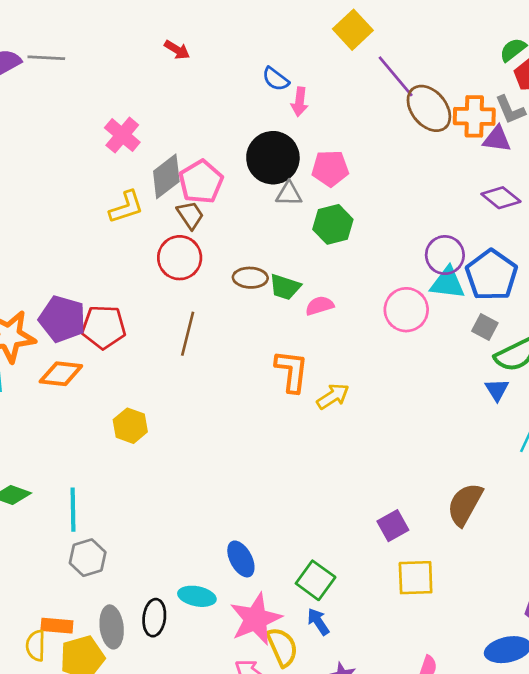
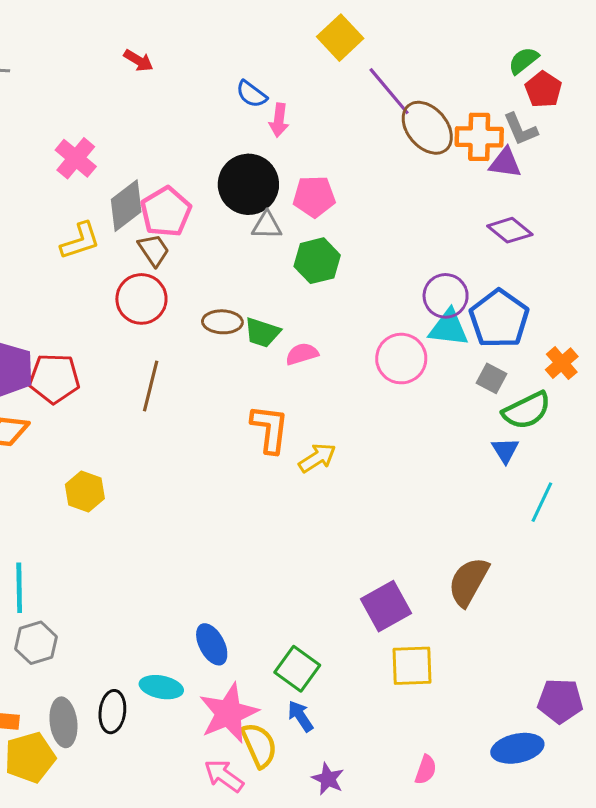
purple square: (393, 526) -> (386, 606), size x1.4

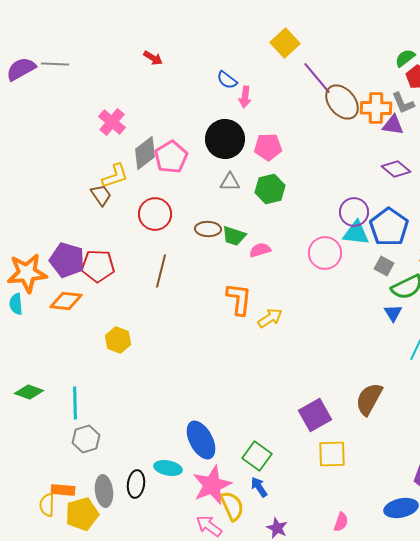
gray triangle: (267, 226) -> (230, 182), moved
brown trapezoid: (154, 250) -> (101, 195), moved
blue ellipse: (212, 644) -> (201, 440), size x1.4

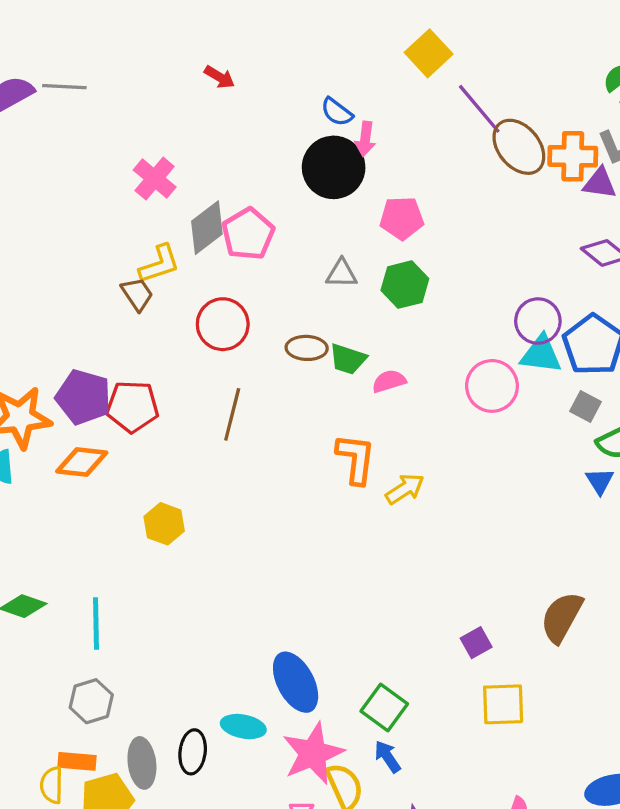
black circle: (225, 139) -> (334, 167), moved
purple square: (315, 415) -> (476, 643), size x0.6
gray hexagon: (86, 439) -> (91, 701), moved

